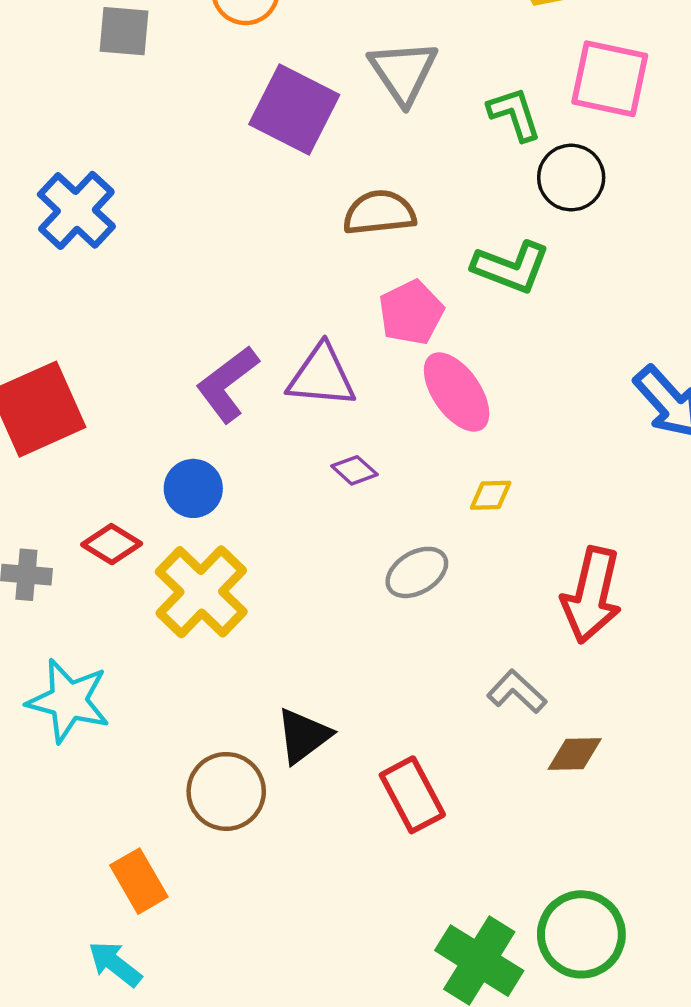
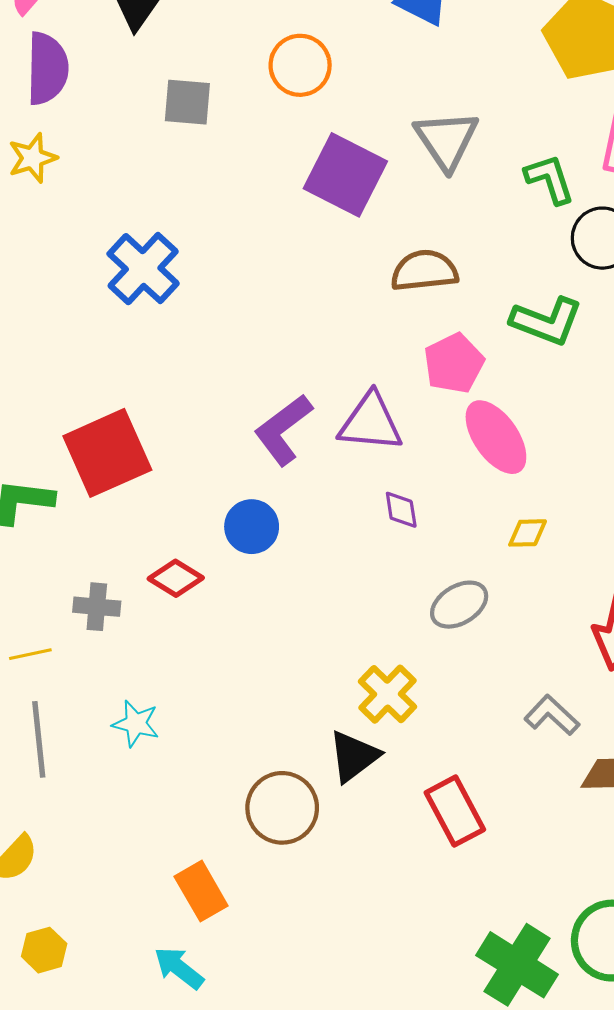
purple diamond: (354, 470) -> (401, 510), turned 39
yellow cross: (201, 592) -> (387, 694), moved, size x0.7
cyan star: (68, 701) -> (136, 724), size x0.6

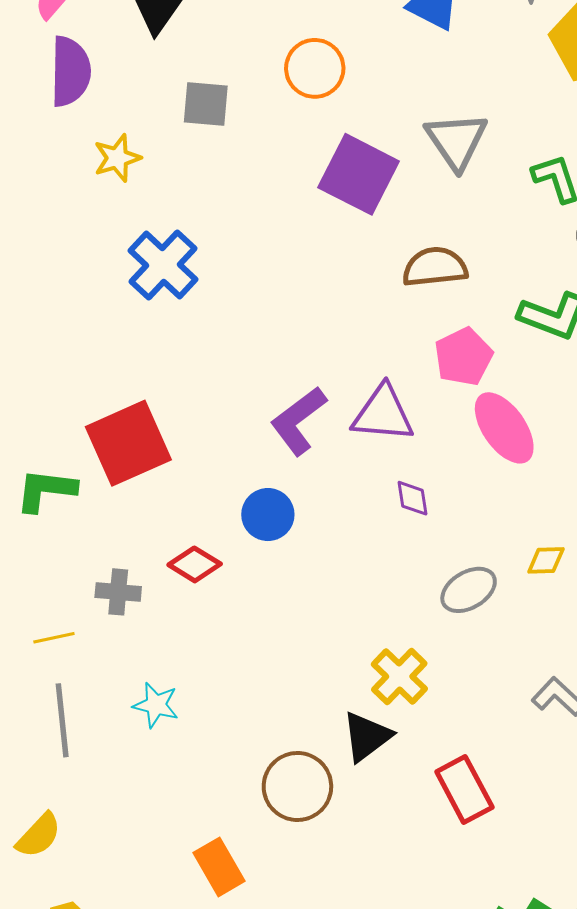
yellow star: (33, 158) -> (117, 158), moved
yellow diamond: (528, 533) -> (546, 560), moved

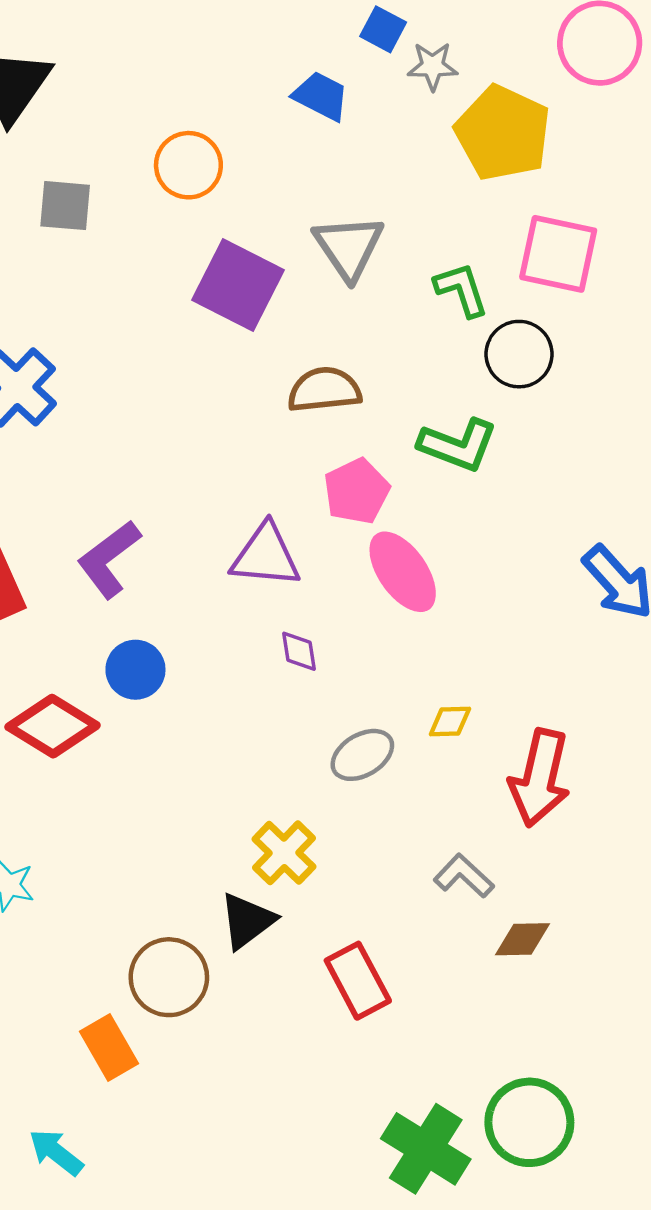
purple L-shape: (298, 421) -> (109, 559), moved
red diamond: (195, 564) -> (53, 726), size x1.5
orange rectangle: (219, 867) -> (109, 1047), moved

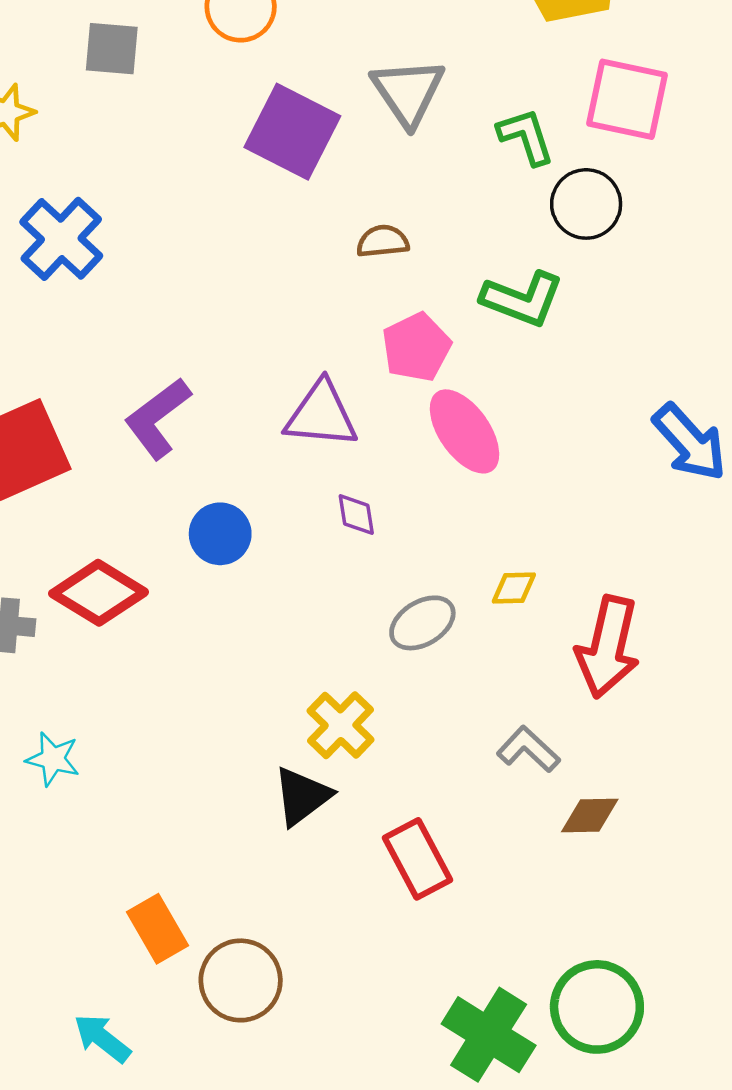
brown semicircle: (324, 390) -> (383, 241), size x0.7
blue circle: (135, 670) -> (220, 534), moved
brown circle: (169, 977) -> (241, 980), moved

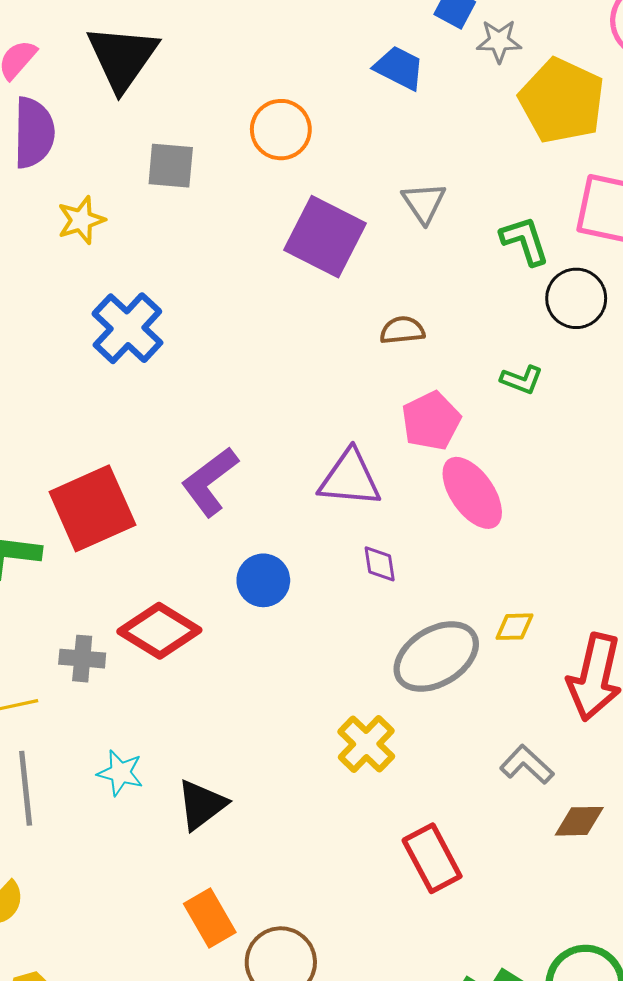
gray triangle: (408, 92) -> (424, 203), size x0.7
green L-shape: (522, 299) -> (522, 380), size x0.6
gray ellipse: (422, 623) -> (436, 657), size x1.5
black triangle: (302, 796) -> (202, 805), moved

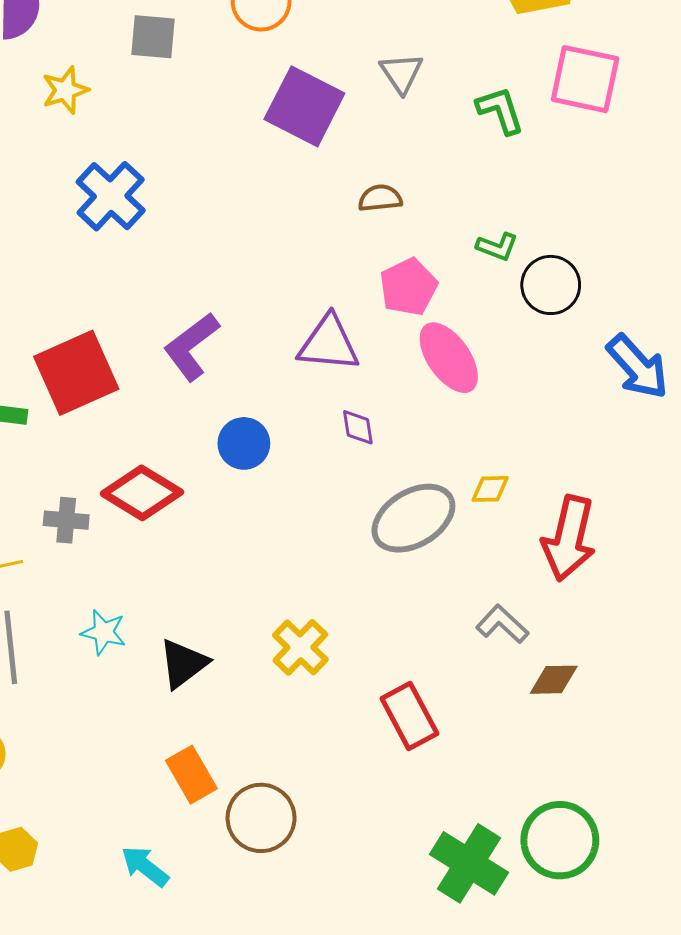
black circle: (576, 298) -> (551, 285), moved
yellow cross: (366, 744) -> (300, 647), moved

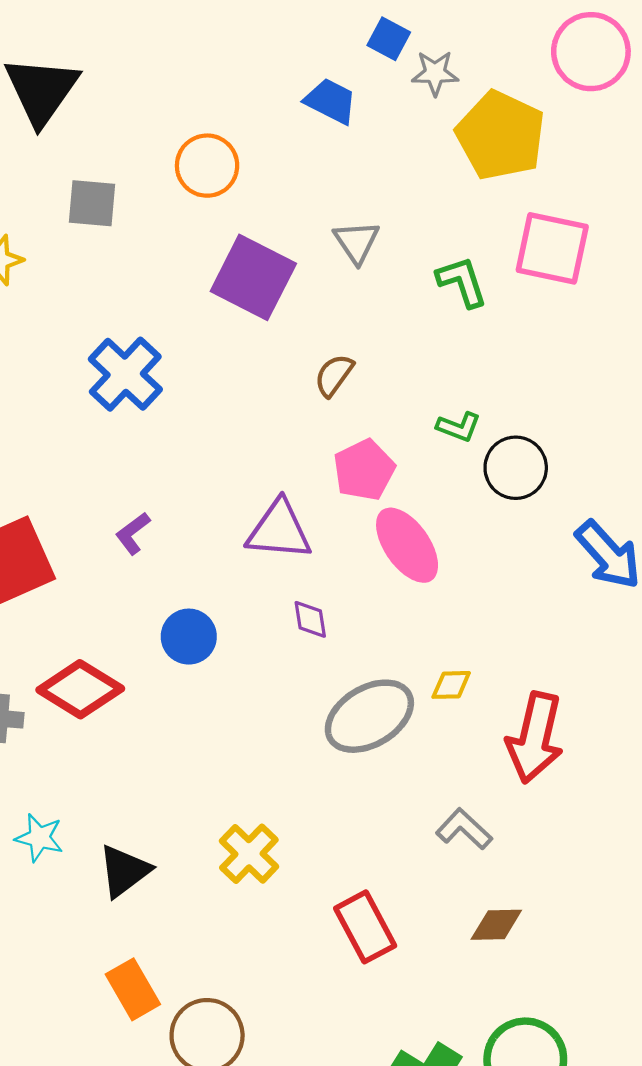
blue cross: (111, 196) -> (125, 374), moved
brown semicircle: (380, 198) -> (334, 375), turned -48
purple L-shape: (191, 347) -> (133, 533), size x0.6
brown diamond: (554, 680) -> (496, 925), moved

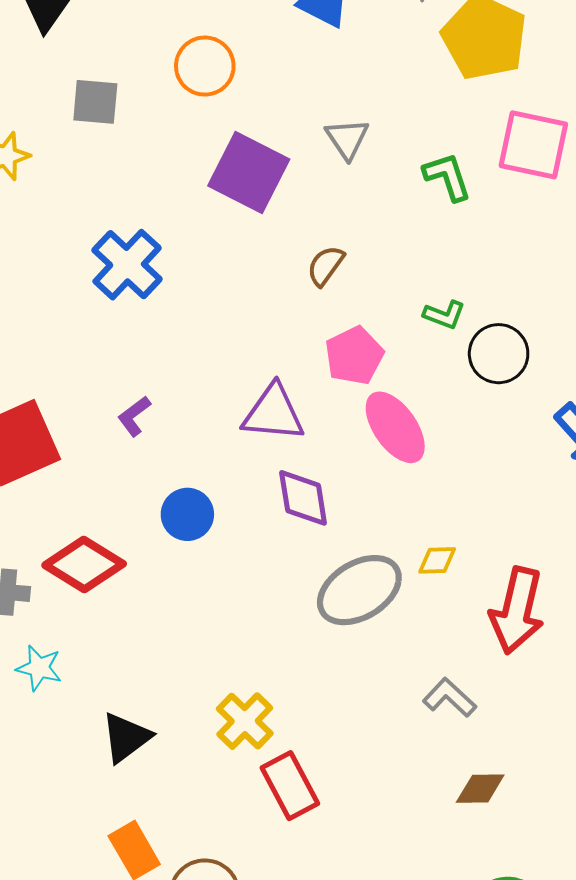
purple diamond: (310, 619) -> (303, 498), size x1.6
cyan star: (39, 838) -> (39, 668), moved
red rectangle: (365, 927) -> (290, 786), moved

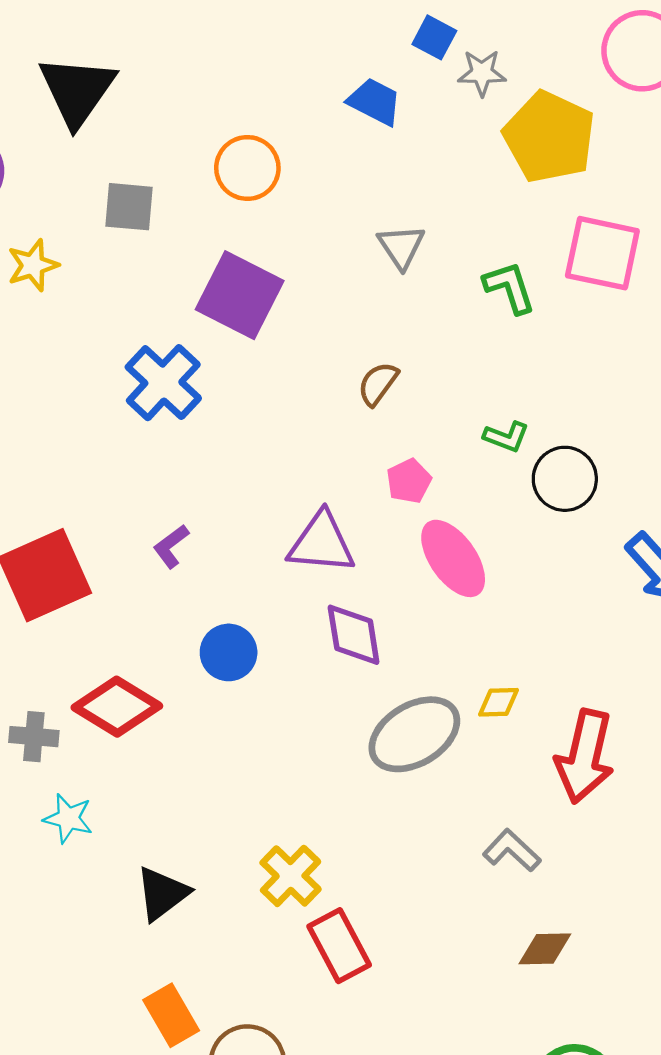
purple square: (249, 172) -> (240, 295), moved
pink pentagon: (354, 356) -> (409, 481), size x0.7

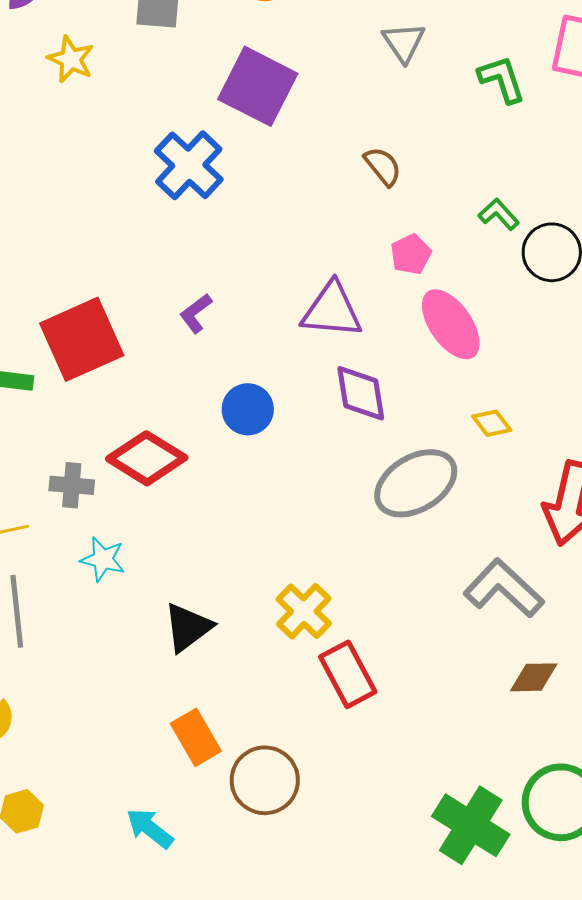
yellow star: (33, 265) -> (71, 59), turned -30
brown semicircle: (378, 384) -> (383, 166), turned 105
green L-shape: (506, 437) -> (499, 214), turned -153
yellow diamond: (498, 702) -> (492, 423), moved, turned 54
gray L-shape: (512, 850) -> (504, 588), size x1.5

